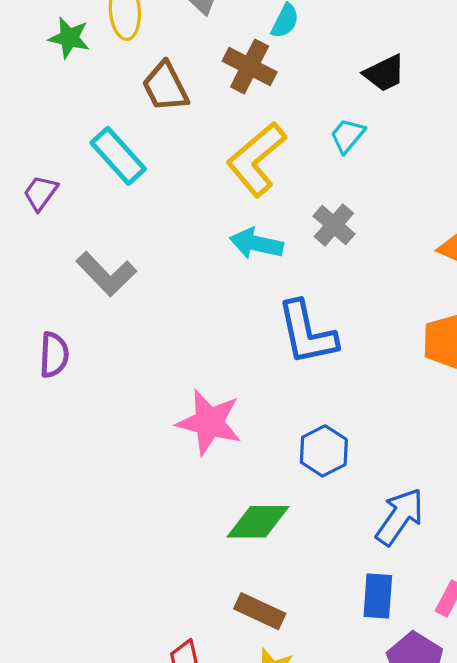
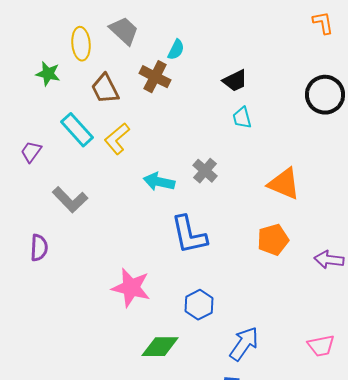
green star: (69, 38) -> (48, 74), moved
cyan trapezoid: (347, 136) -> (242, 118), moved, turned -55
yellow L-shape: (256, 159) -> (117, 139), moved, size x0.7

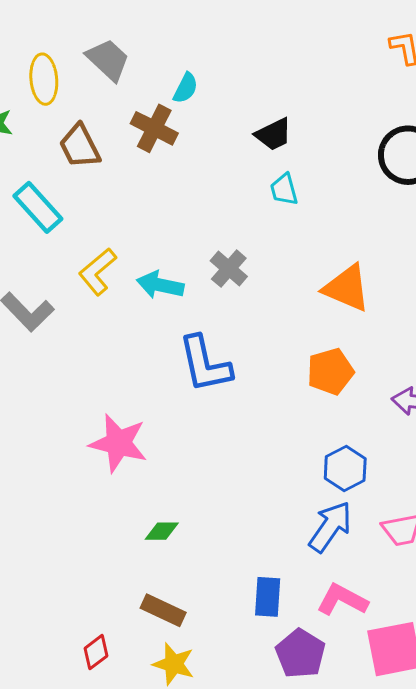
yellow L-shape: (117, 139) -> (98, 272), moved
blue hexagon: (199, 305) -> (345, 469), moved
blue arrow: (244, 344) -> (330, 527), moved
green diamond: (160, 347) -> (162, 531), size x0.6

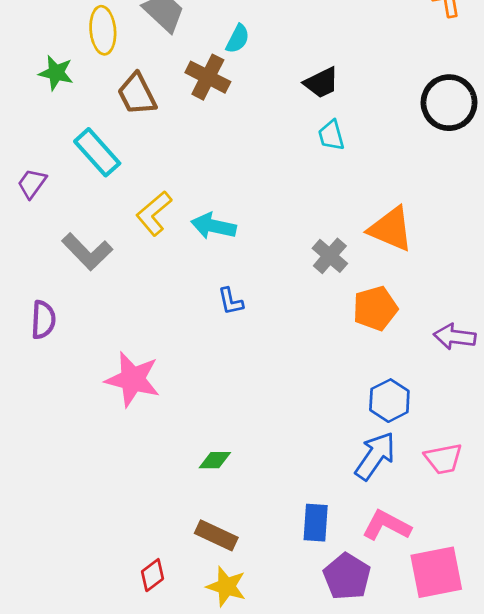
gray cross: (229, 269) -> (330, 256), moved
blue L-shape: (205, 364) -> (231, 301), moved, size x0.5
pink star: (118, 443) -> (133, 379), moved

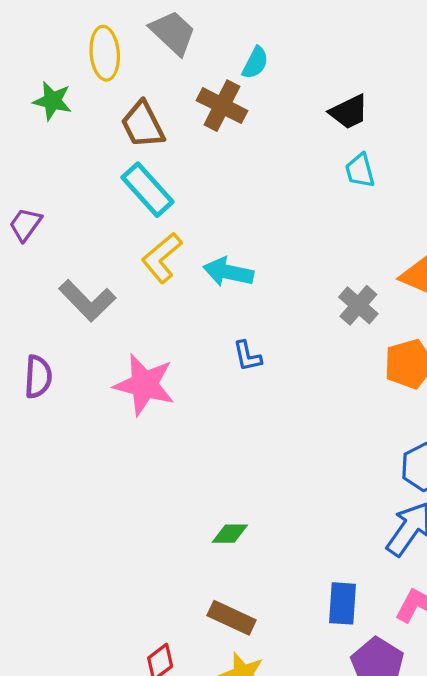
cyan rectangle: (97, 152) -> (147, 190), moved
pink star: (133, 379) -> (144, 385), moved

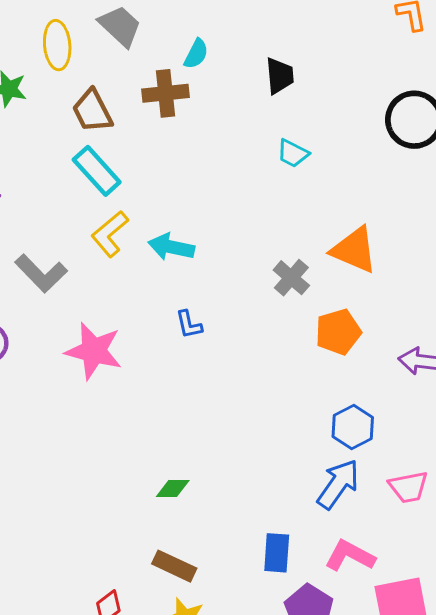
brown cross: (222, 106) -> (165, 93), turned -33
black trapezoid: (349, 112) -> (280, 76), moved, turned -69
cyan trapezoid: (360, 171) -> (293, 153), turned -48

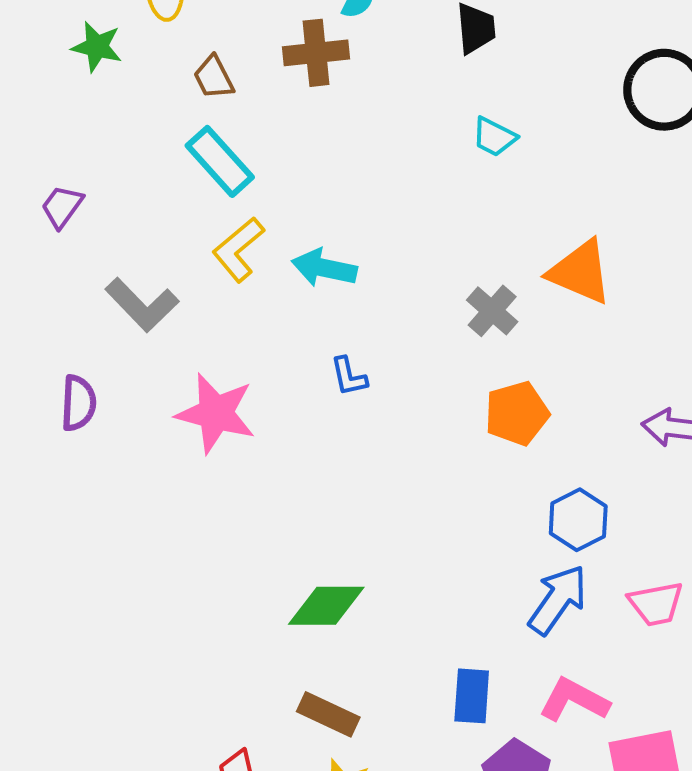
brown trapezoid: (92, 111) -> (214, 77), size x0.7
orange pentagon: (338, 332) -> (517, 413), moved
green diamond: (173, 488) -> (326, 606), size x1.6

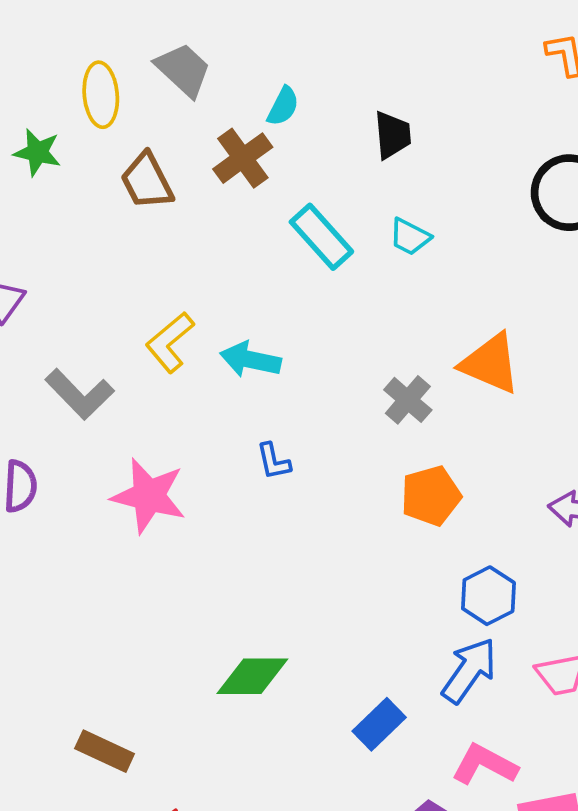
brown cross: (316, 53) -> (243, 158), turned -30
brown trapezoid: (214, 77) -> (147, 181), size x1.4
cyan rectangle: (220, 161) -> (321, 237), moved
blue rectangle: (472, 696) -> (379, 724), moved, turned 42
brown rectangle: (328, 714) -> (105, 751), moved

